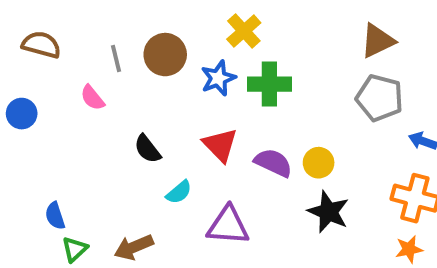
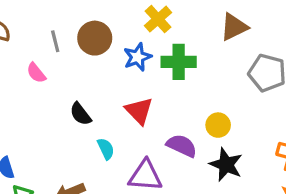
brown triangle: (378, 41) -> (234, 27), moved
purple semicircle: (273, 163) -> (182, 146), moved
cyan semicircle: (179, 192) -> (106, 149), turned -75

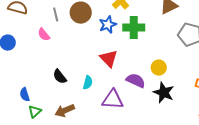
black semicircle: (81, 114) -> (60, 77), moved
cyan semicircle: (106, 149) -> (88, 83), turned 40

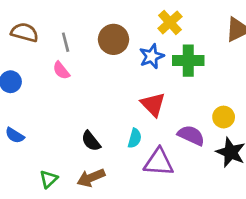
gray line: (56, 15) -> (66, 42), moved
black semicircle: (60, 77) -> (91, 141), moved
cyan semicircle: (88, 83) -> (135, 138), moved
blue semicircle: (25, 95) -> (15, 135), moved, turned -40

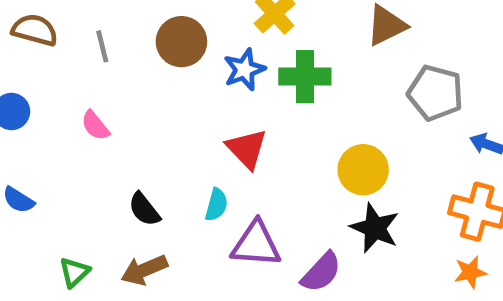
pink semicircle: (61, 70) -> (95, 125), moved
yellow circle: (224, 117) -> (363, 170), size x1.4
purple semicircle: (191, 135) -> (321, 272), moved, turned 108

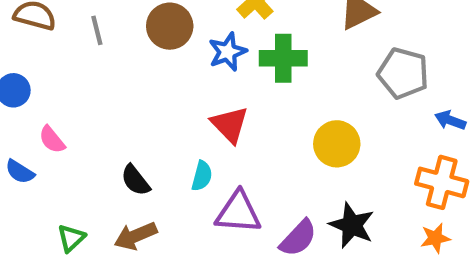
pink semicircle: (95, 125) -> (52, 140), moved
black star: (375, 228) -> (352, 225), moved

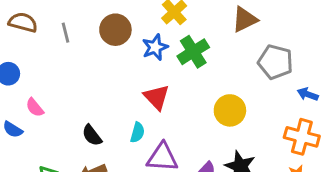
green cross: (283, 58) -> (193, 52), turned -32

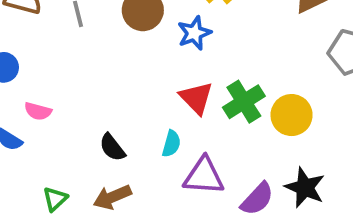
green cross: (193, 52) -> (244, 102), moved
pink semicircle: (35, 107) -> (38, 111), turned -36

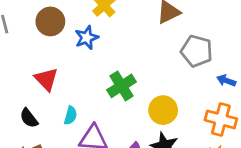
red triangle: (196, 98) -> (46, 79), moved
yellow circle: (292, 115) -> (163, 110), moved

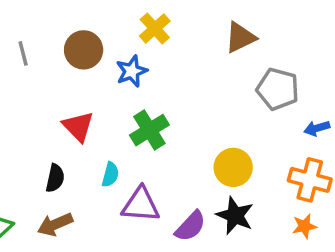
blue arrow: (226, 81) -> (317, 128), turned -36
green cross: (122, 86) -> (149, 130), moved
black semicircle: (29, 118) -> (55, 178), turned -130

